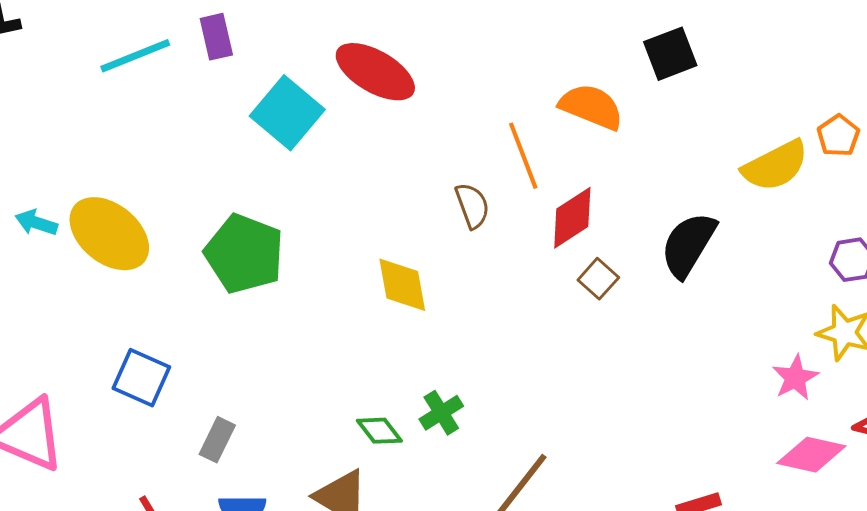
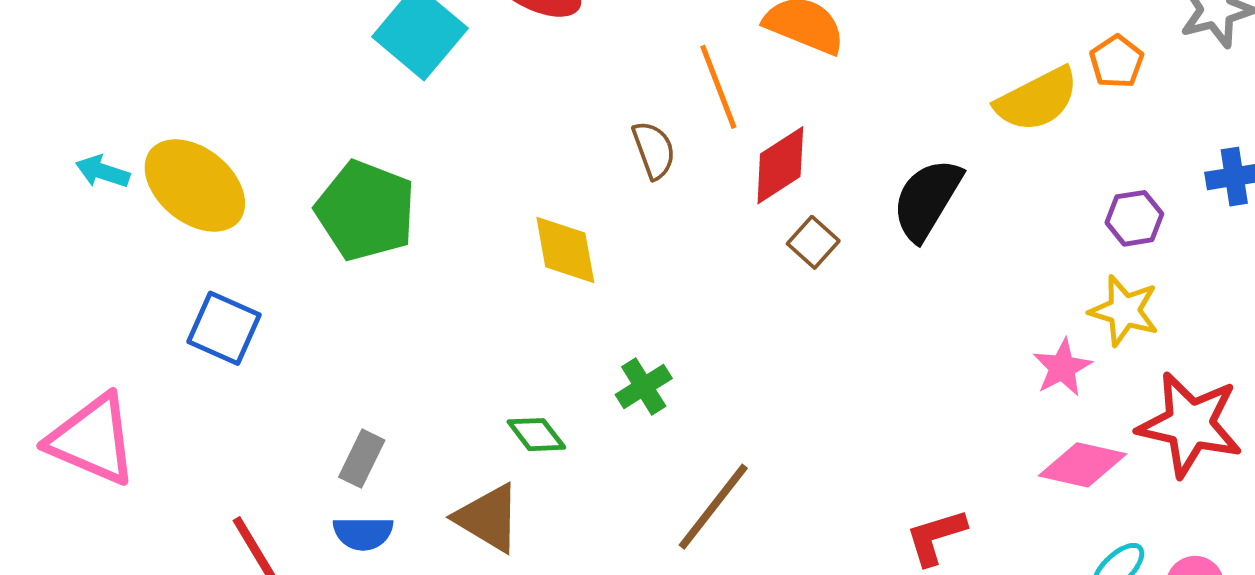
blue square: (141, 378) -> (224, 328), moved
green cross: (441, 413) -> (644, 386), moved
gray rectangle: (217, 440) -> (362, 459), moved

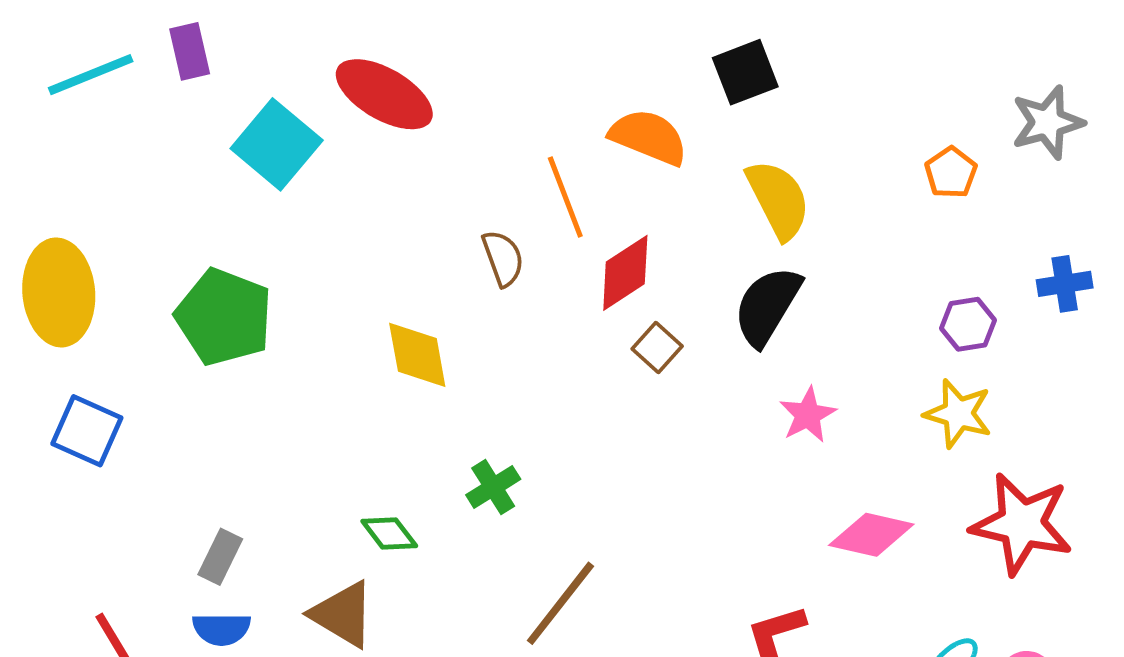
yellow semicircle: (1037, 99) -> (778, 199), moved, turned -90
yellow ellipse: (195, 185) -> (59, 292), turned 46
pink star: (1062, 368) -> (808, 415), moved
pink diamond: (1082, 465) -> (871, 535), moved

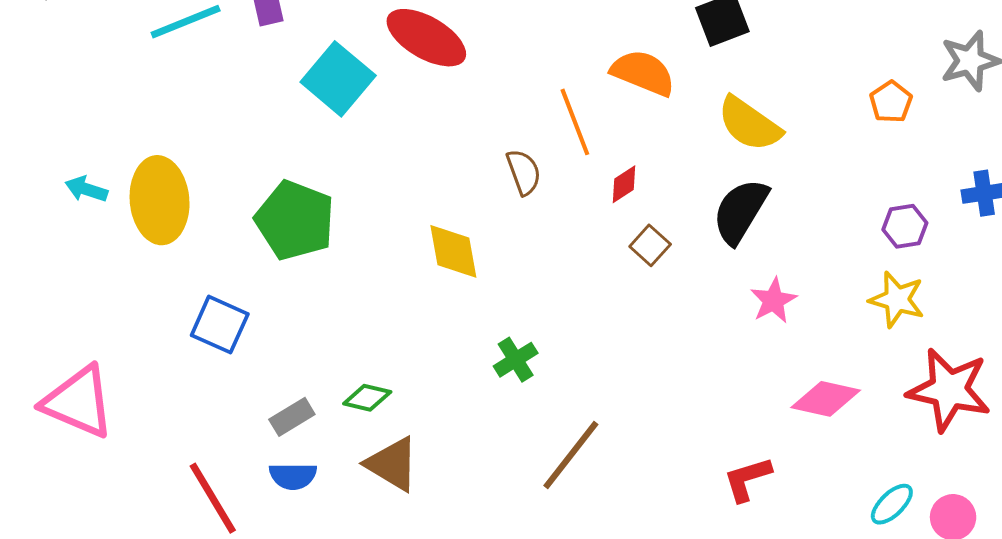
yellow semicircle: (778, 199) -> (749, 124), turned 152
red diamond: (625, 273) -> (624, 184), size x0.6
blue square: (87, 431) -> (220, 325), moved
green diamond: (389, 534) -> (367, 398), moved, turned -39
gray rectangle: (220, 557) -> (292, 417), turned 33

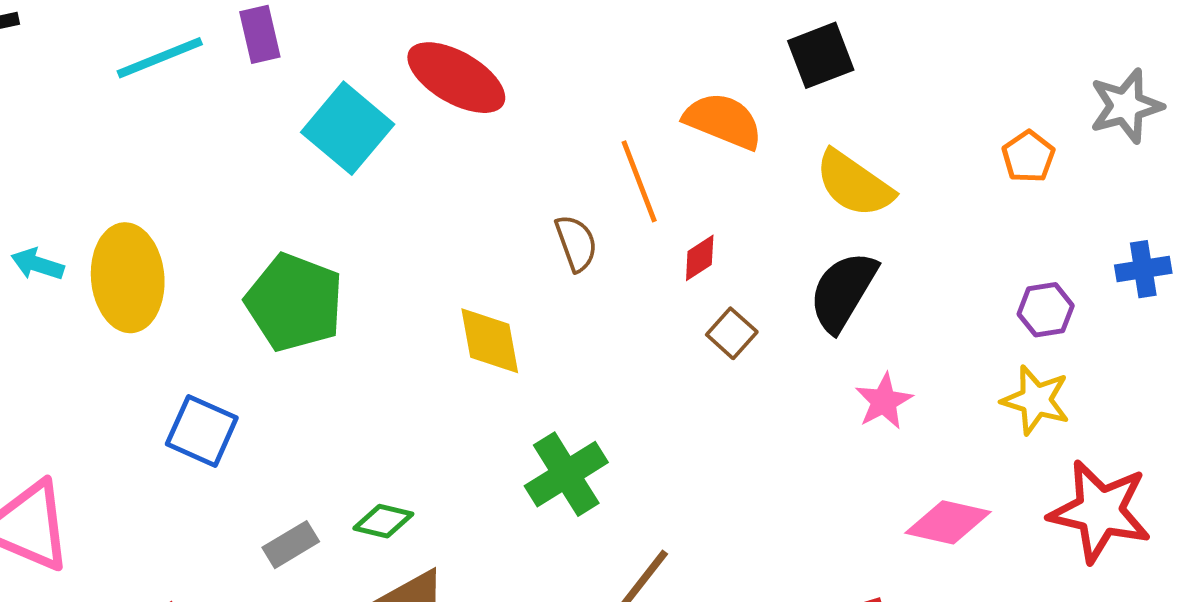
green cross: (516, 360) -> (566, 474), size x1.5

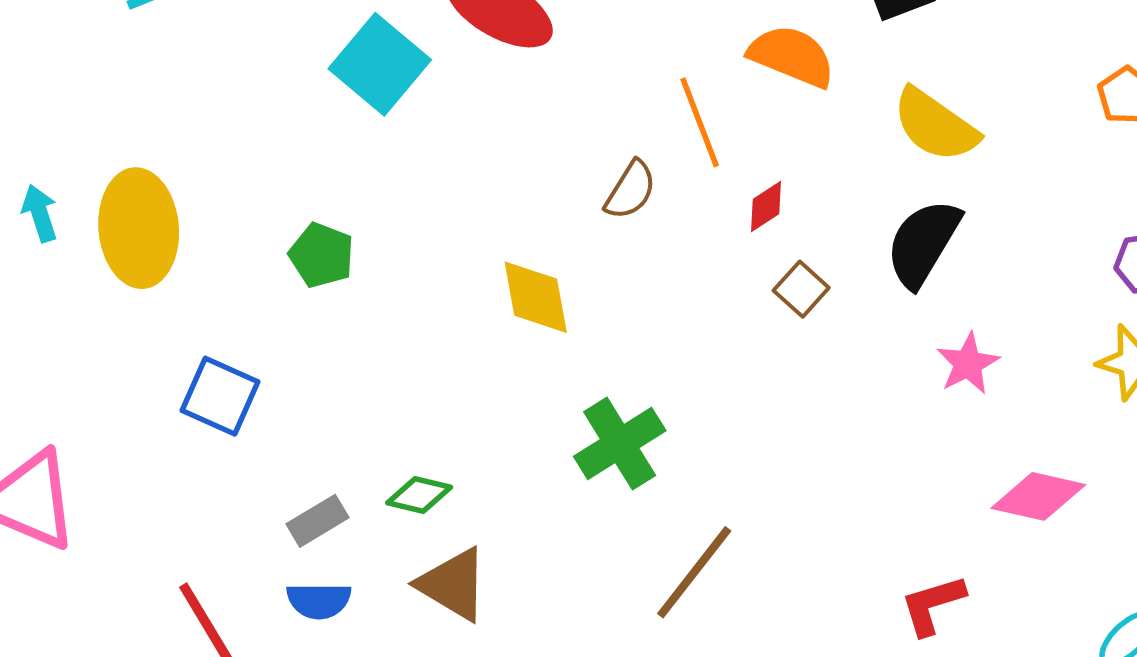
brown semicircle: (576, 243) -> (630, 190), turned 52
cyan arrow: (37, 264) -> (40, 213), turned 54
green pentagon: (294, 302) -> (322, 255), size x0.6

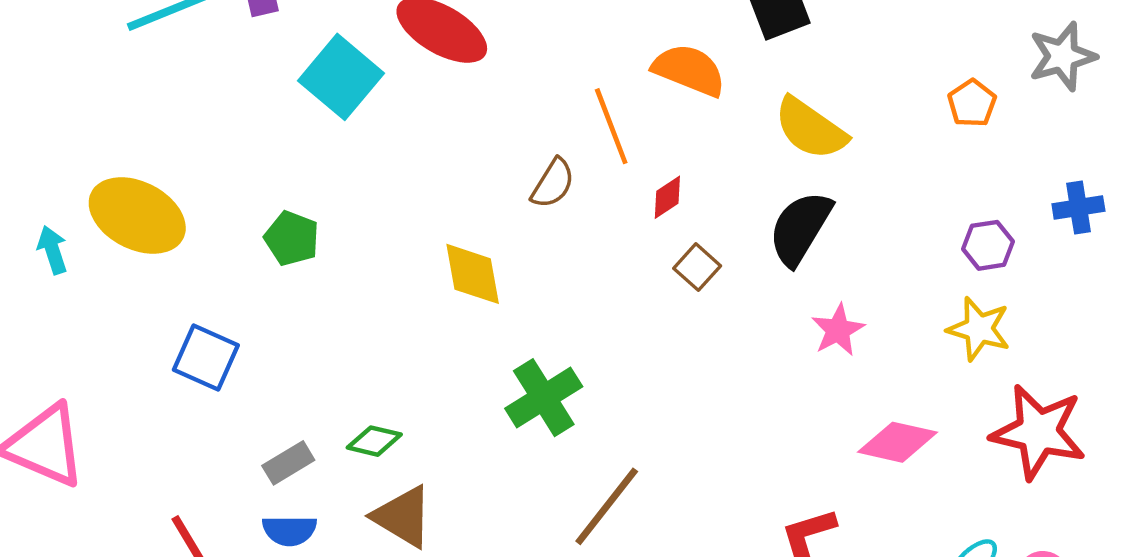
cyan arrow: (40, 213) -> (52, 250), moved
yellow ellipse: (139, 228) -> (137, 216), turned -58

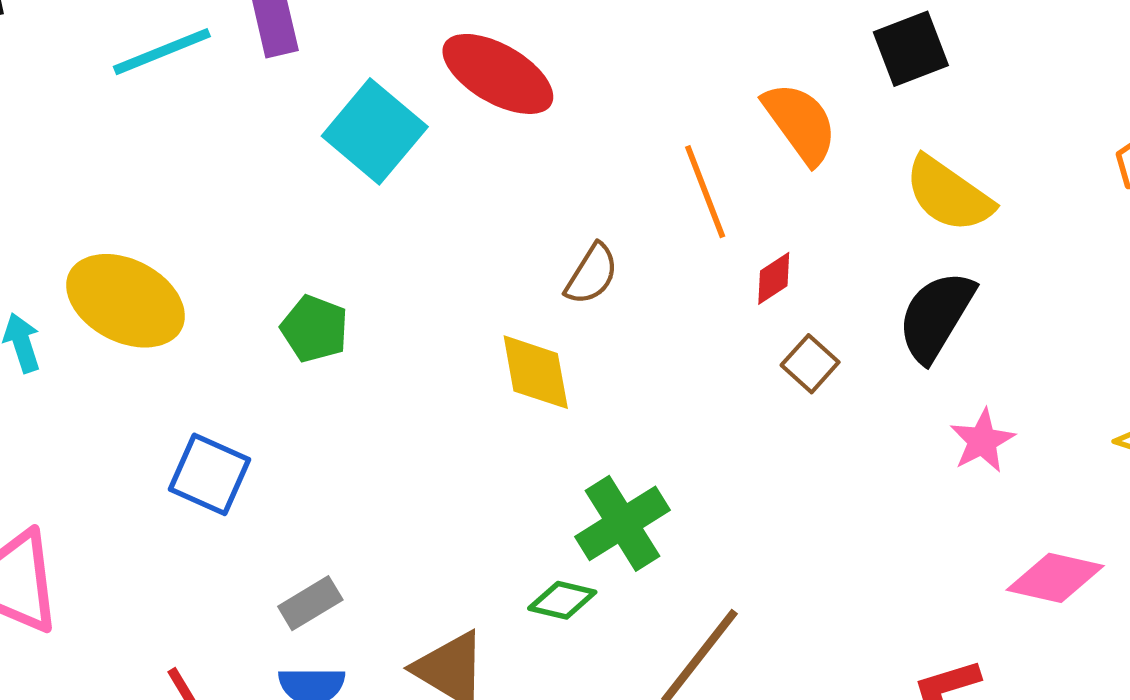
orange semicircle: (689, 70) -> (800, 123), turned 32
brown semicircle: (553, 183) -> (592, 274), moved
green diamond: (374, 441) -> (562, 600), moved

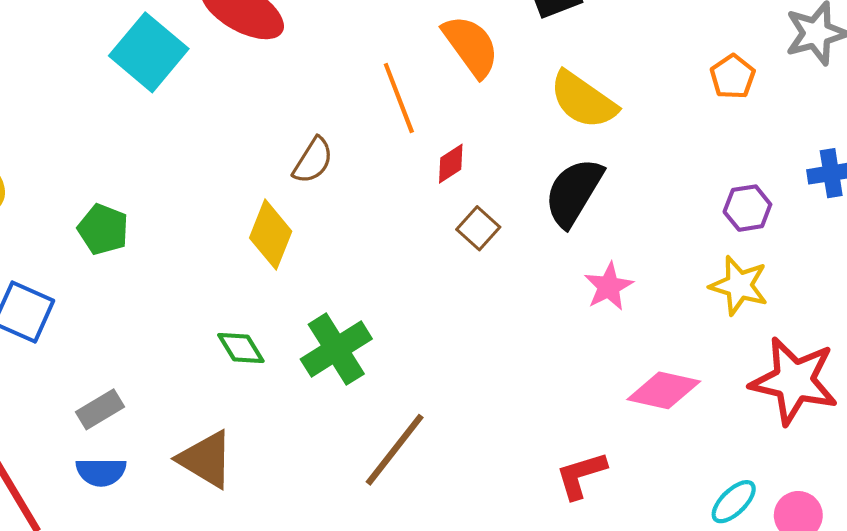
green pentagon: (315, 329) -> (103, 229), moved
yellow diamond: (536, 372) -> (271, 235), turned 32
green diamond: (562, 600) -> (241, 348), moved, turned 45

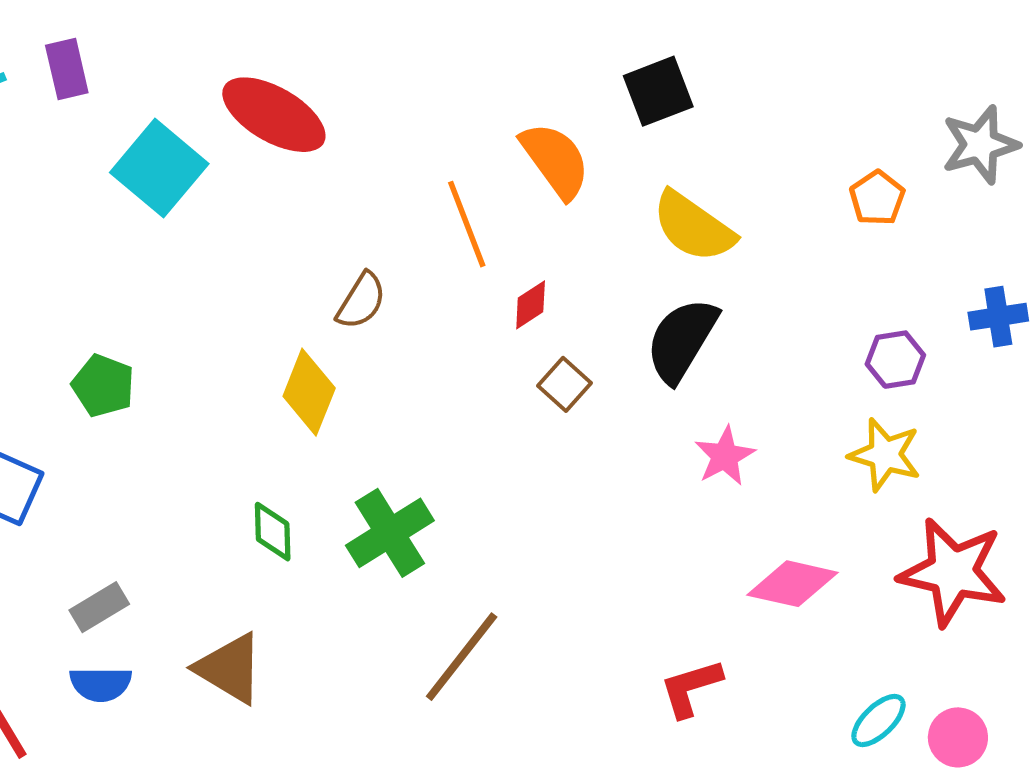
green diamond: (241, 348) -> (273, 532), turned 30

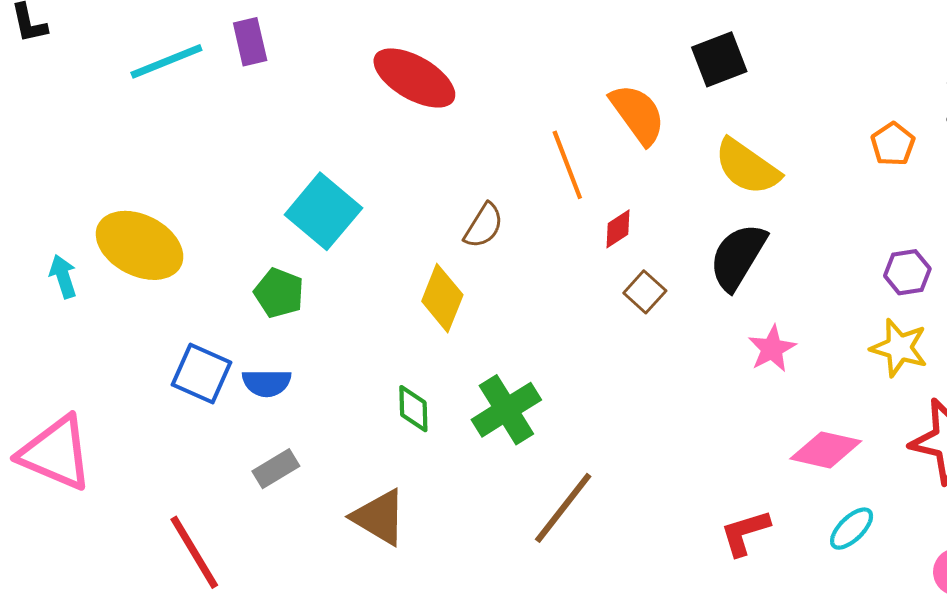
cyan square: (159, 168) -> (323, 211), moved
blue semicircle: (101, 684) -> (267, 383), moved
cyan ellipse: (878, 721) -> (852, 529), moved

